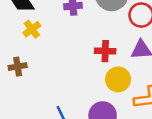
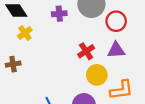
red cross: (105, 51) -> (86, 51), turned -35

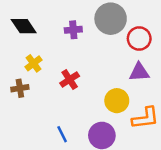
yellow cross: (25, 33) -> (34, 63), moved
red cross: (86, 51) -> (70, 80), moved

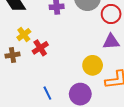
red cross: (70, 80) -> (40, 48), moved

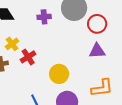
yellow circle: (93, 65) -> (59, 74), moved

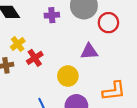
purple triangle: (97, 51) -> (89, 51), moved

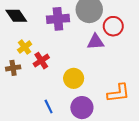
purple cross: (52, 15) -> (58, 19), size x1.5
purple triangle: (89, 51) -> (96, 42), moved

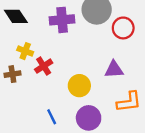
purple triangle: (96, 42) -> (114, 69), moved
yellow cross: (25, 47) -> (25, 51), turned -32

